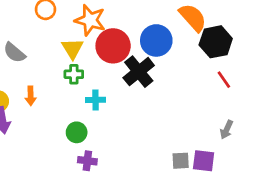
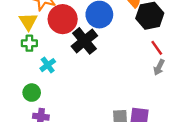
cyan cross: (95, 100) -> (48, 65), turned -35
gray arrow: (227, 130) -> (159, 67), moved

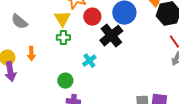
red circle: (63, 19) -> (92, 17), size x0.7
cyan cross: (48, 65) -> (89, 61), moved

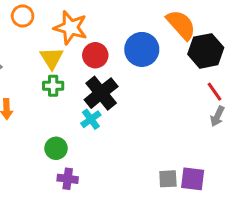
black cross: (111, 36) -> (101, 93), moved

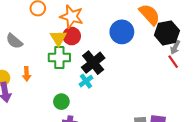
red circle: (95, 55) -> (72, 36), moved
green cross: (53, 86) -> (59, 58), size x1.5
gray arrow: (217, 116) -> (175, 47), moved

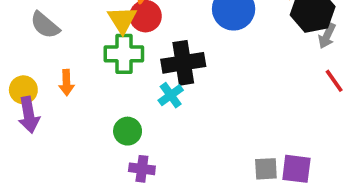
red line: (173, 62) -> (334, 81), moved
black cross: (93, 63) -> (183, 63), turned 30

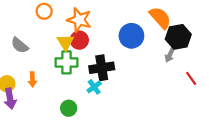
gray arrow: (327, 36) -> (170, 55), moved

